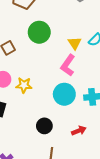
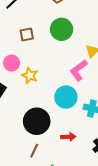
black circle: (44, 126) -> (37, 121), size x1.6

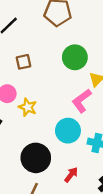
green circle: (62, 29) -> (75, 57), moved
red arrow: (68, 137) -> (71, 175), turned -48

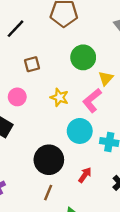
yellow star: (28, 107) -> (59, 97), moved

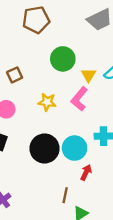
cyan circle: (80, 131) -> (75, 148), moved
black circle: (49, 160) -> (45, 148), moved
brown line: (48, 193) -> (65, 195), moved

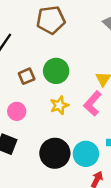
green circle: (63, 59) -> (56, 71), moved
yellow star: (47, 102) -> (59, 105), turned -30

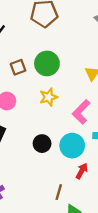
pink L-shape: (93, 103) -> (81, 112), moved
black circle: (55, 153) -> (42, 144), size x0.6

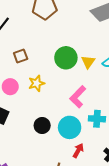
green circle: (47, 63) -> (66, 58), moved
yellow star: (48, 97) -> (37, 83), moved

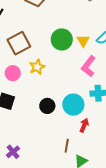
brown square: (21, 56) -> (19, 43), size x1.6
pink L-shape: (78, 97) -> (88, 66), moved

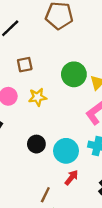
brown square: (19, 43) -> (25, 65), size x0.6

